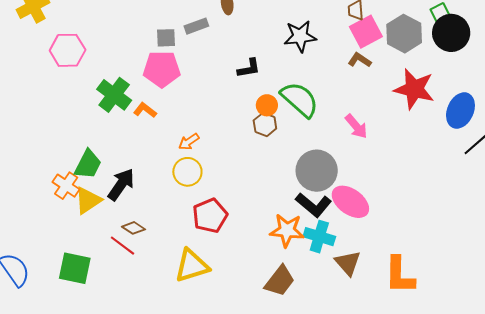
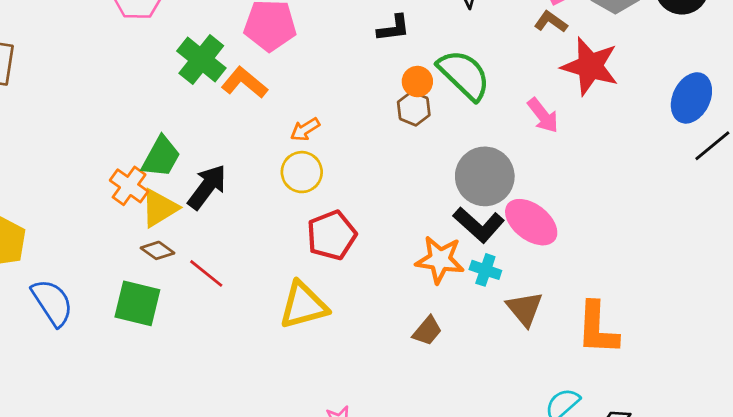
red star: (414, 89) -> (590, 66), moved
orange L-shape: (145, 110) -> (244, 83), size x1.4
brown diamond: (134, 228) -> (157, 250), moved
cyan cross: (319, 237) -> (485, 270), size x0.7
brown trapezoid: (280, 281) -> (427, 331), size x0.7

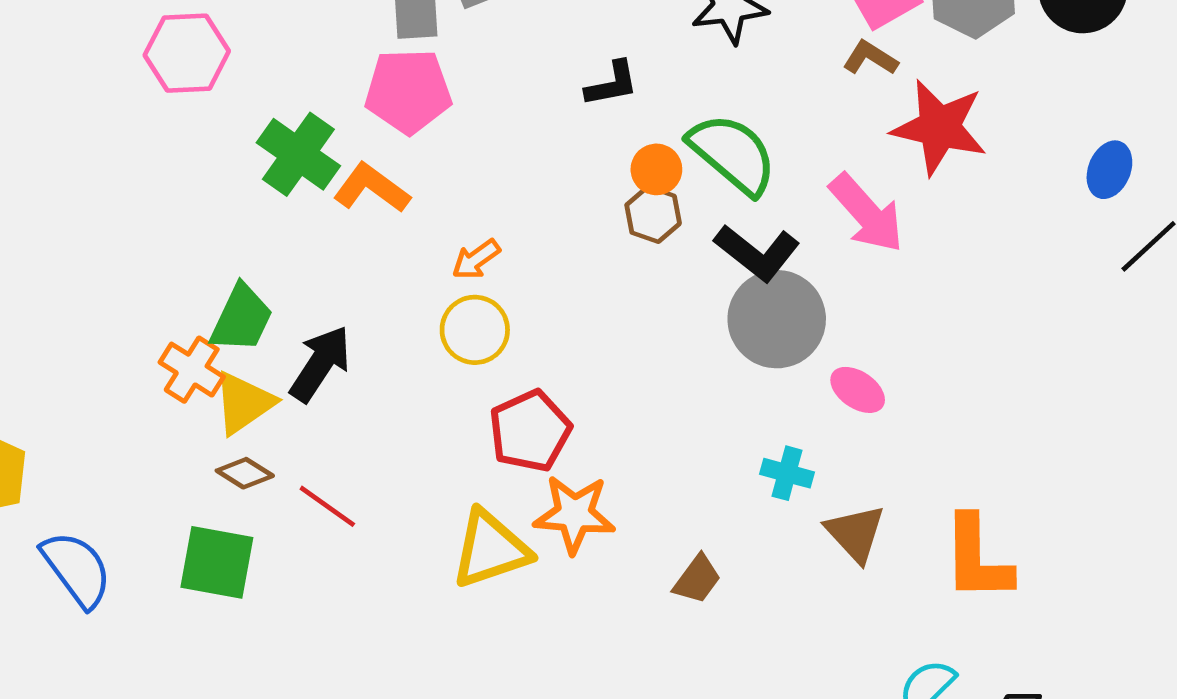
blue ellipse: (691, 98) -> (1109, 170), size x0.7
pink arrow: (543, 116) -> (867, 213), size x1.4
pink ellipse: (531, 222) -> (858, 390), size x0.6
black L-shape: (479, 225) -> (757, 253), moved
orange star: (440, 260) -> (574, 514), moved

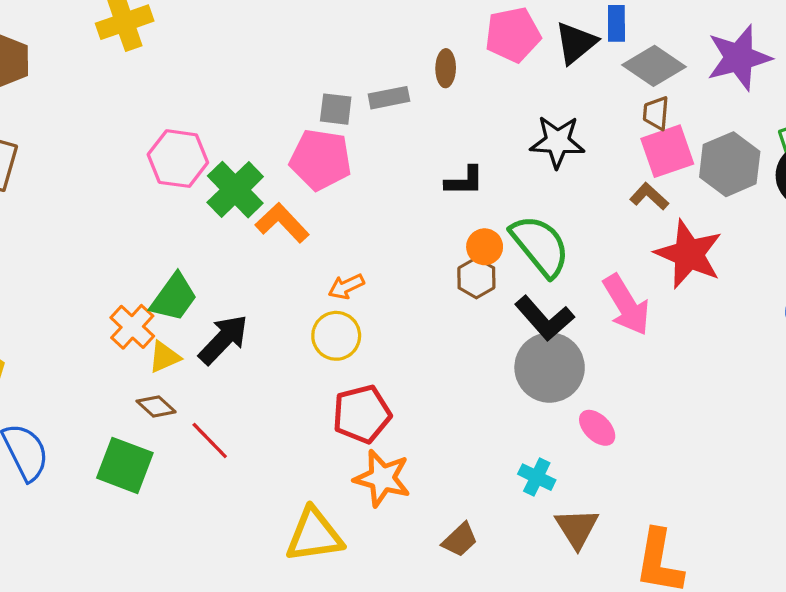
pink hexagon: (187, 53) -> (178, 159), moved
yellow triangle: (244, 403) -> (164, 357), size x0.7
yellow triangle: (490, 549) -> (314, 535), moved

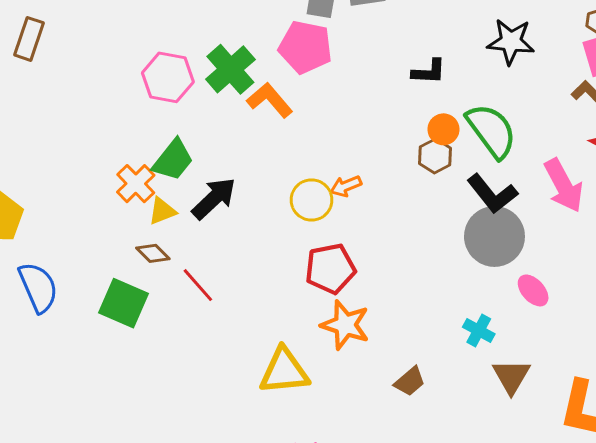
pink hexagon: (178, 159) -> (168, 77), moved
orange arrow: (346, 286) -> (346, 186), moved

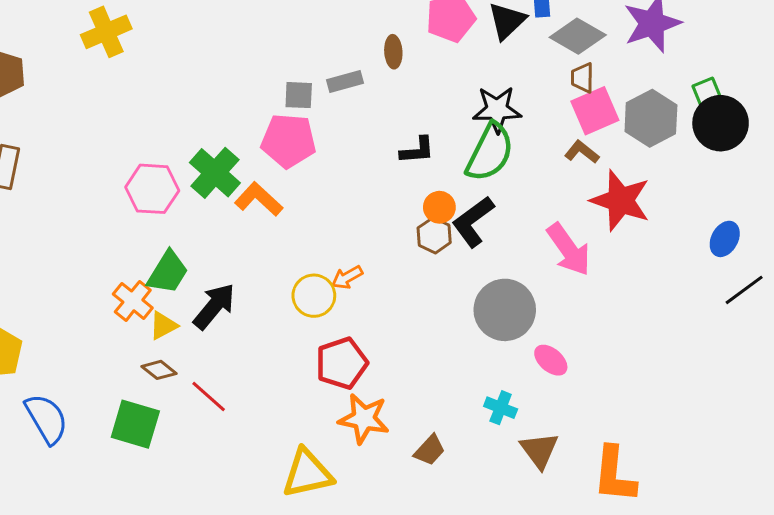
green semicircle: (491, 131) -> (490, 152), moved, turned 70
black L-shape: (492, 194) -> (473, 222), moved, turned 99
brown trapezoid: (410, 381) -> (430, 450), moved

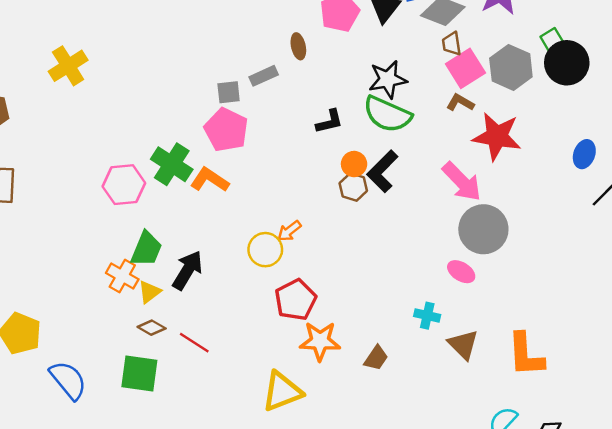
pink pentagon: (289, 141) -> (226, 130), turned 30
green semicircle: (490, 152) -> (387, 114), turned 96
gray circle: (505, 310) -> (483, 229), moved

